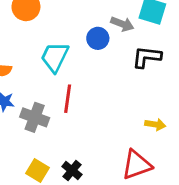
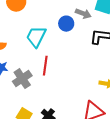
gray cross: (35, 117) -> (22, 79), turned 36

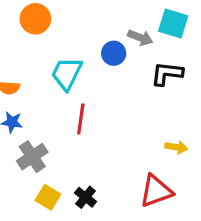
gray cross: (22, 79) -> (32, 157), moved

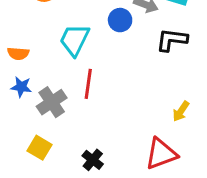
yellow arrow: (176, 147) -> (181, 111), turned 115
gray cross: (32, 157) -> (52, 102), moved
yellow square: (48, 197) -> (40, 148), moved

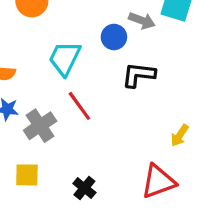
black L-shape: (172, 40) -> (139, 75), moved
red line: (88, 84) -> (79, 106), turned -44
yellow square: (40, 148) -> (27, 175), turned -30

